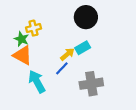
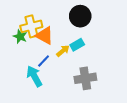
yellow cross: (34, 28) -> (31, 26), size x1.5
orange triangle: (23, 55) -> (45, 36), moved
blue line: (62, 68) -> (44, 61), moved

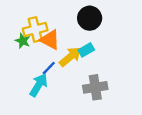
yellow arrow: (63, 51) -> (70, 57), size x1.5
cyan arrow: (34, 76) -> (39, 85), turned 60

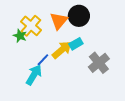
yellow cross: (35, 29) -> (31, 26), turned -35
orange triangle: (50, 40) -> (59, 21), moved, turned 42
gray cross: (95, 87) -> (99, 63), moved, turned -30

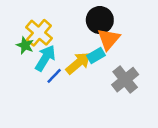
orange triangle: (59, 21) -> (109, 39), moved
cyan arrow: (34, 75) -> (45, 58), moved

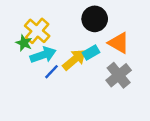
orange triangle: (109, 39) -> (119, 43), moved, turned -40
cyan arrow: (45, 58) -> (43, 55), turned 40

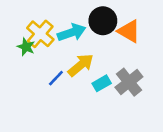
orange triangle: (119, 43) -> (129, 31), moved
cyan rectangle: (91, 52) -> (102, 83), moved
cyan arrow: (43, 55) -> (72, 32), moved

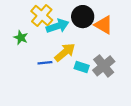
yellow cross: (40, 34) -> (42, 16), moved
blue line: (56, 78) -> (45, 63), turned 40
cyan rectangle: (102, 83) -> (82, 67), turned 48

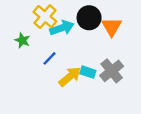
orange triangle: (104, 25) -> (112, 27), turned 30
yellow arrow: (65, 52) -> (70, 77), moved
blue line: (45, 63) -> (49, 58), moved, turned -40

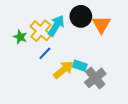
yellow cross: (45, 17) -> (41, 31), moved
cyan arrow: (62, 28) -> (56, 26), turned -40
gray cross: (112, 71) -> (95, 78), moved

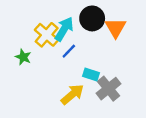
green star: (20, 37) -> (23, 57), moved
blue line: (45, 53) -> (69, 51), moved
yellow arrow: (63, 70) -> (72, 94), moved

